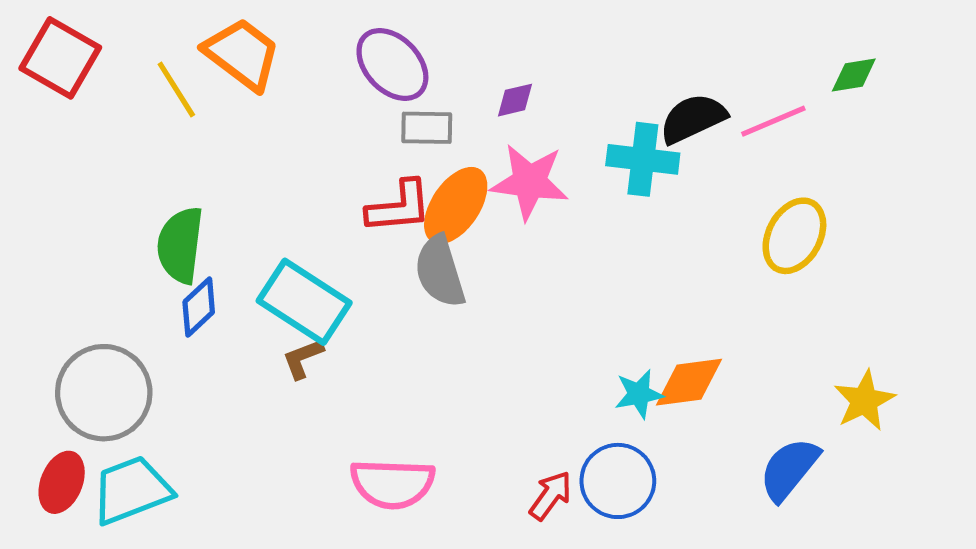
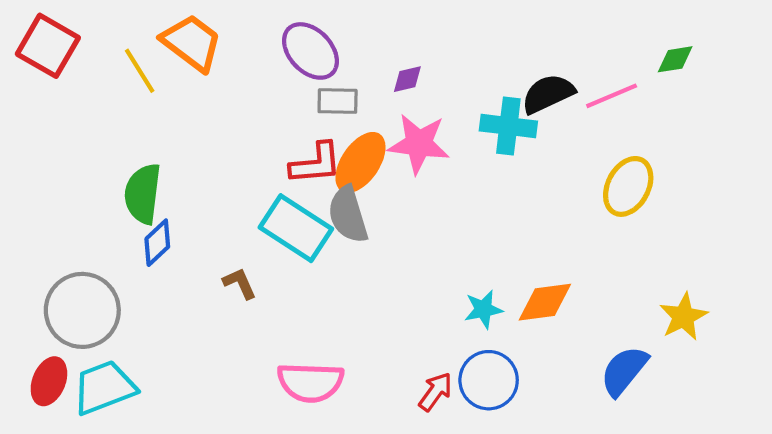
cyan rectangle: (304, 302) -> (296, 228), moved
brown L-shape: (303, 358) -> (240, 283), turned 87
cyan star: (639, 394) -> (483, 309), moved

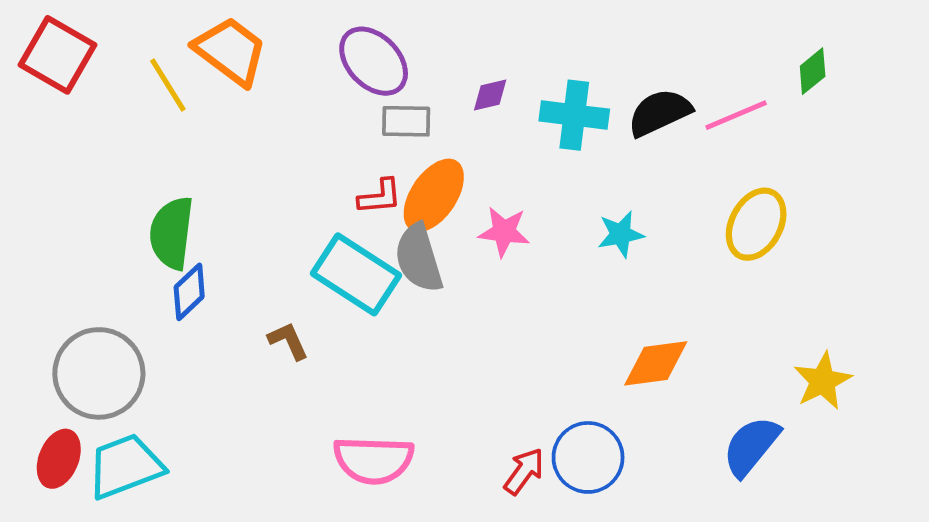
green diamond: (675, 59) -> (813, 71), turned -30
cyan cross: (508, 126) -> (574, 115), moved
pink star: (419, 144) -> (504, 232), moved, size x0.7
red L-shape: (316, 164) -> (380, 197), size x0.7
cyan star: (483, 309) -> (621, 234), moved

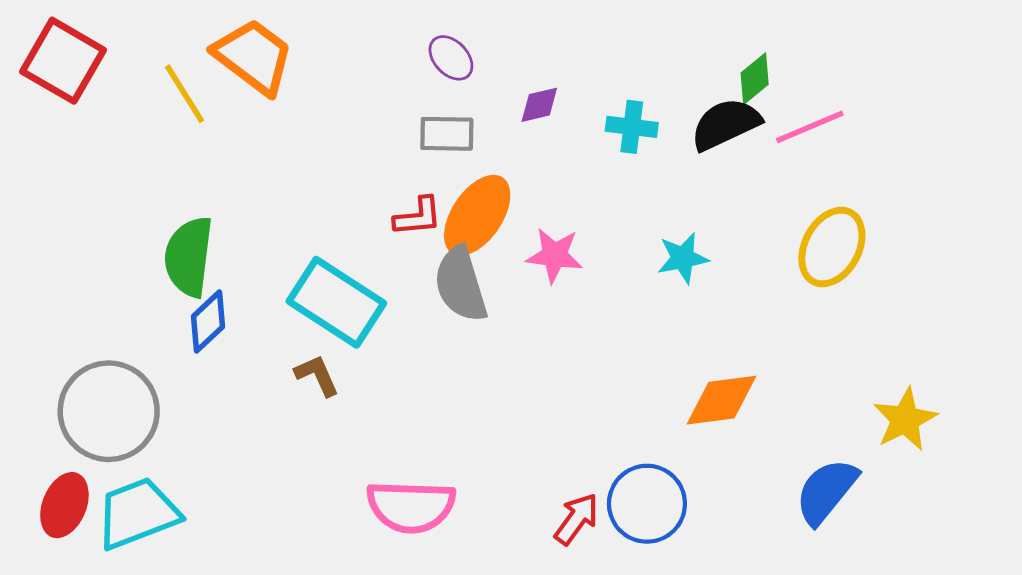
purple ellipse: (374, 61) -> (451, 58), moved, size x0.6
green diamond: (813, 71) -> (755, 79), moved
cyan cross: (574, 115) -> (632, 127), size x0.7
cyan rectangle: (356, 274) -> (336, 302), moved

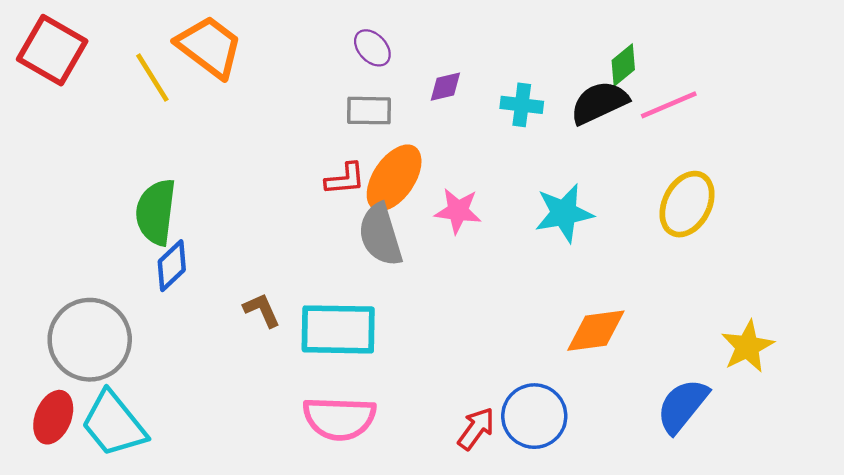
cyan star: (683, 258) -> (564, 213), size x1.4
cyan rectangle: (336, 302) -> (338, 329), moved, turned -32
cyan trapezoid: (138, 513) -> (114, 424), turned -108

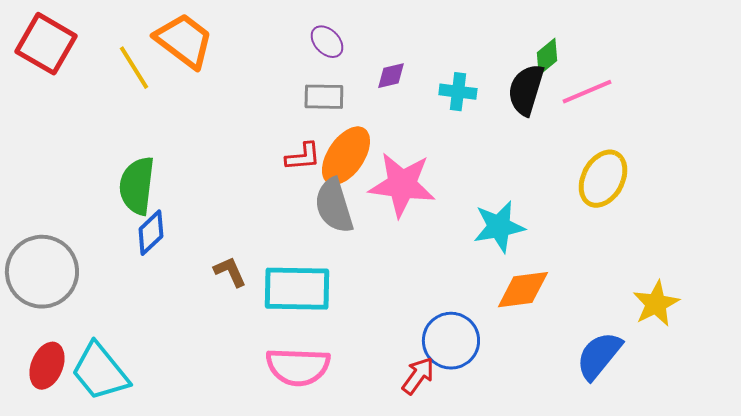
black semicircle: (599, 103) -> (526, 90), turned -48
pink star: (458, 211) -> (402, 185), size x1.6
cyan star: (564, 213) -> (499, 227), moved
gray circle: (90, 340) -> (42, 272), moved
blue circle: (534, 416) -> (451, 341), moved

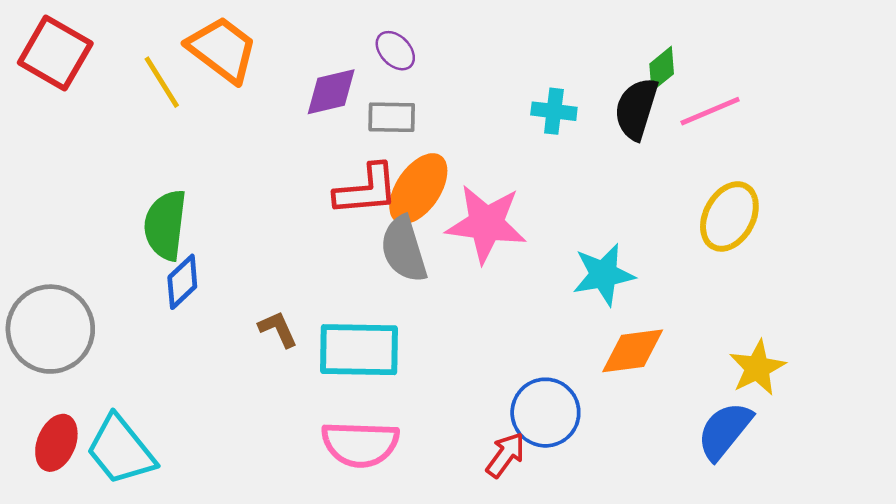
purple diamond: (391, 76) -> (331, 92), moved, size x1.5
red L-shape: (303, 157) -> (366, 190), size x1.5
yellow star: (656, 304) -> (757, 368), moved

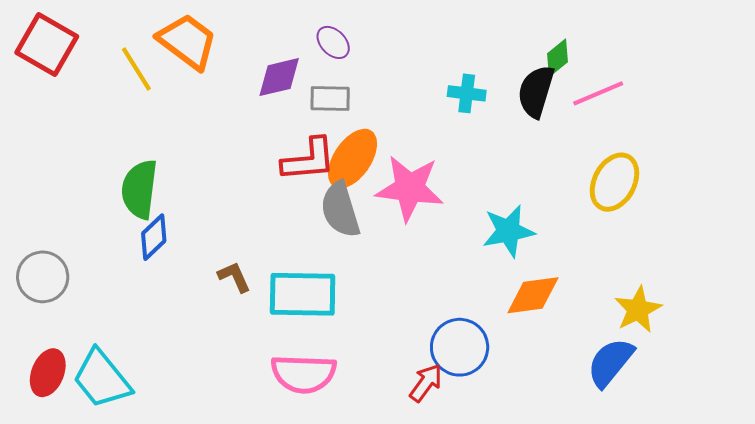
gray circle: (50, 329) -> (43, 277), size x0.7

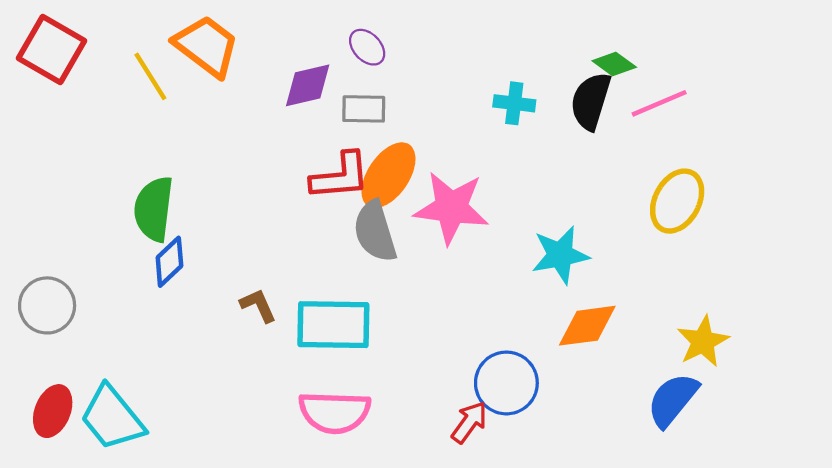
green diamond: (557, 58) -> (614, 64), turned 75

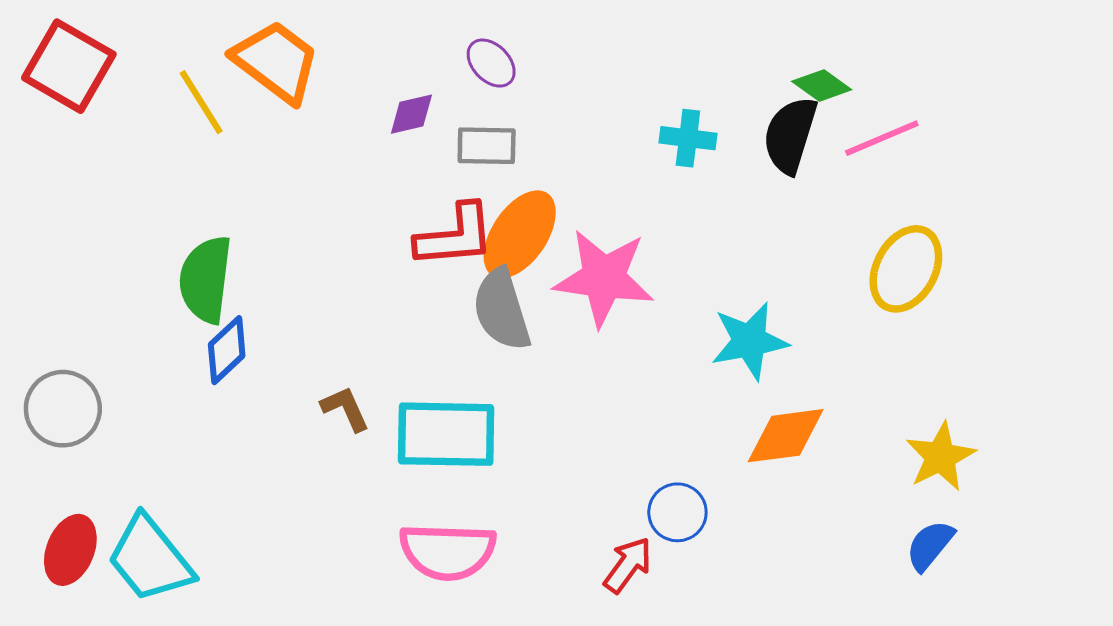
purple diamond: (308, 85) -> (411, 114), size x0.7
blue circle: (506, 383) -> (677, 512), size x0.7
blue semicircle: (673, 400) -> (930, 545), moved, size x0.7

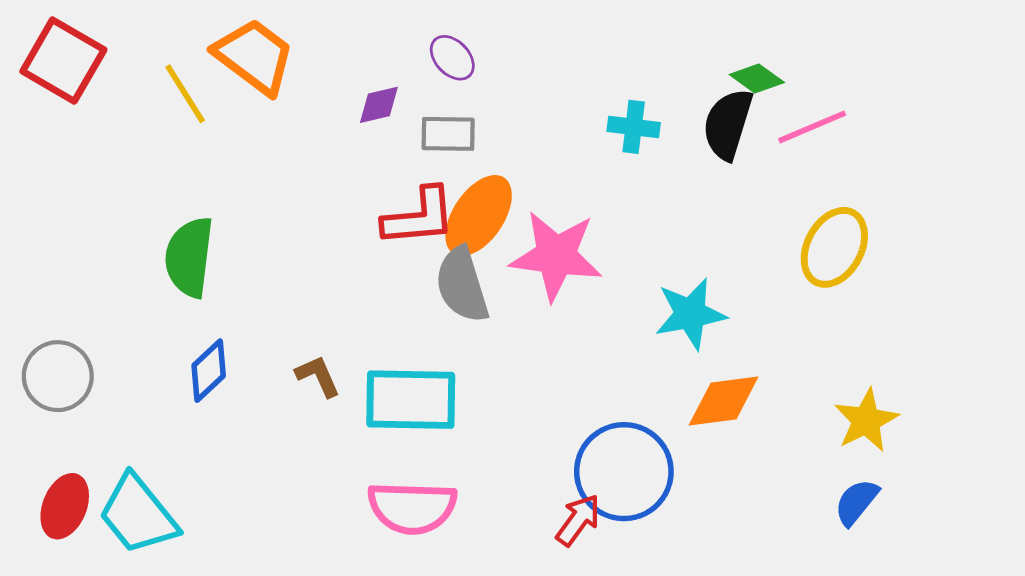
blue diamond: (227, 350) -> (209, 371), moved
blue circle: (677, 512) -> (624, 472), size x1.8

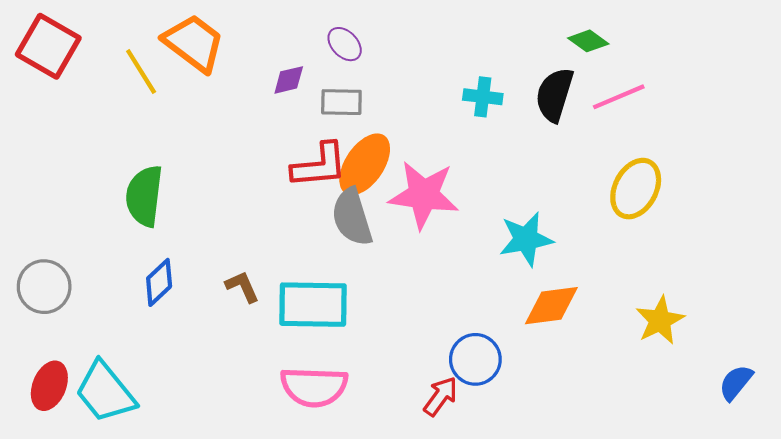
green diamond: (757, 79) -> (588, 41), moved
blue circle: (624, 472) -> (475, 359), size x0.7
blue semicircle: (856, 502) -> (736, 383), moved

